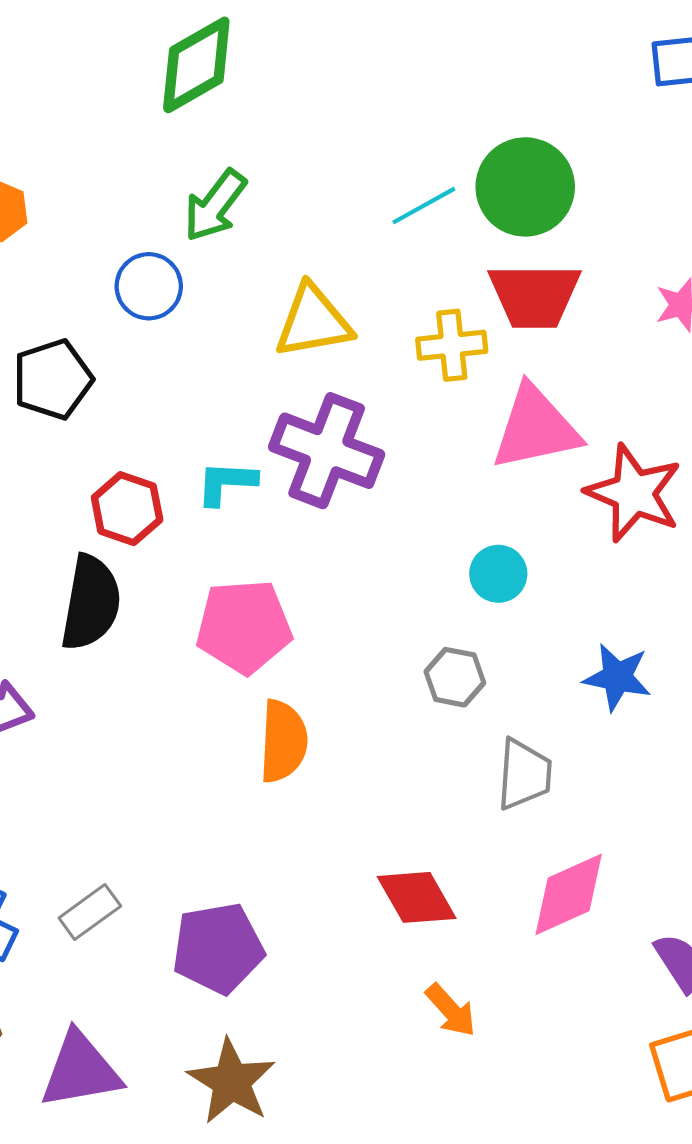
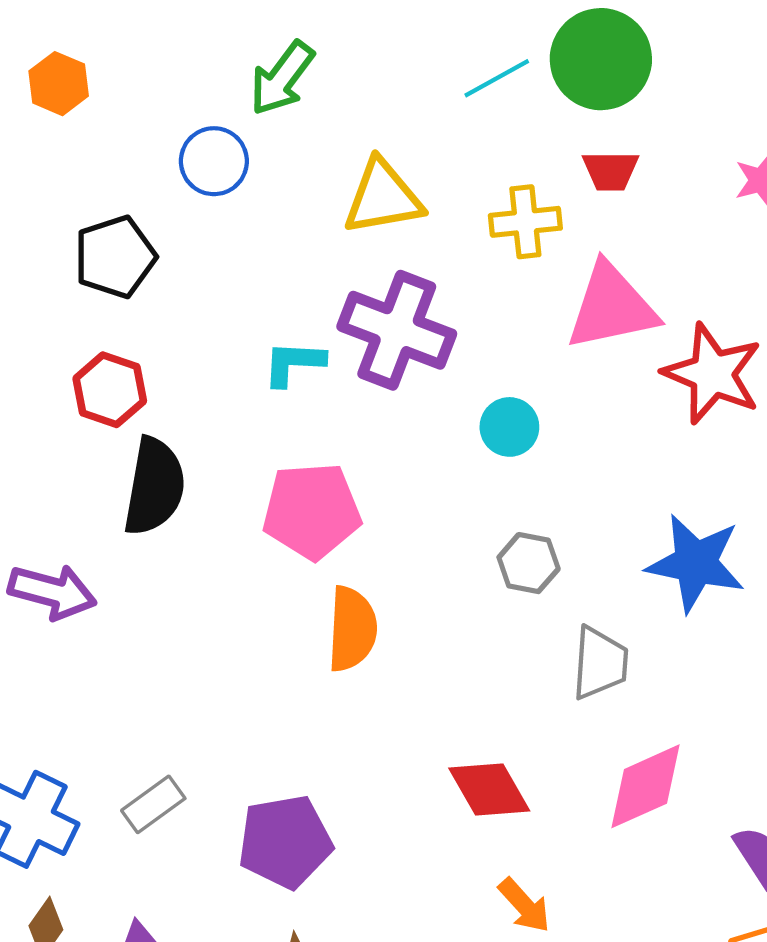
red trapezoid: (535, 296) -> (610, 171), size x0.6
red hexagon: (127, 509) -> (110, 390), moved
cyan circle: (498, 574) -> (509, 427), moved
blue star: (617, 677) -> (696, 563), size x1.4

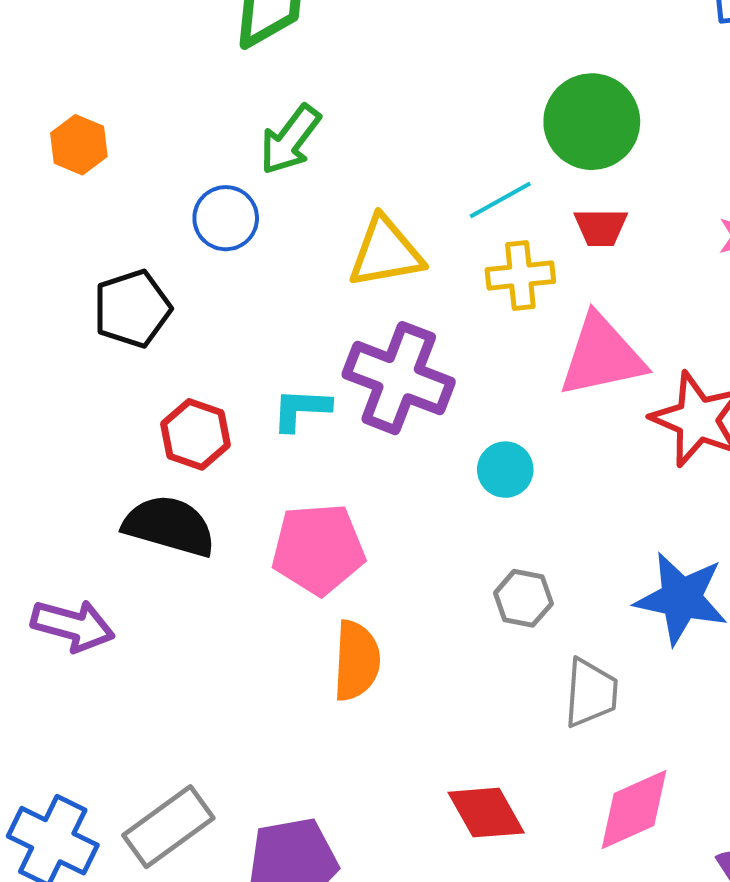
cyan line: (497, 78) -> (500, 200), moved
red hexagon: (110, 390) -> (196, 434), moved
black semicircle: (154, 487) -> (169, 526), turned -84
gray rectangle: (153, 804) -> (168, 827), size x1.5

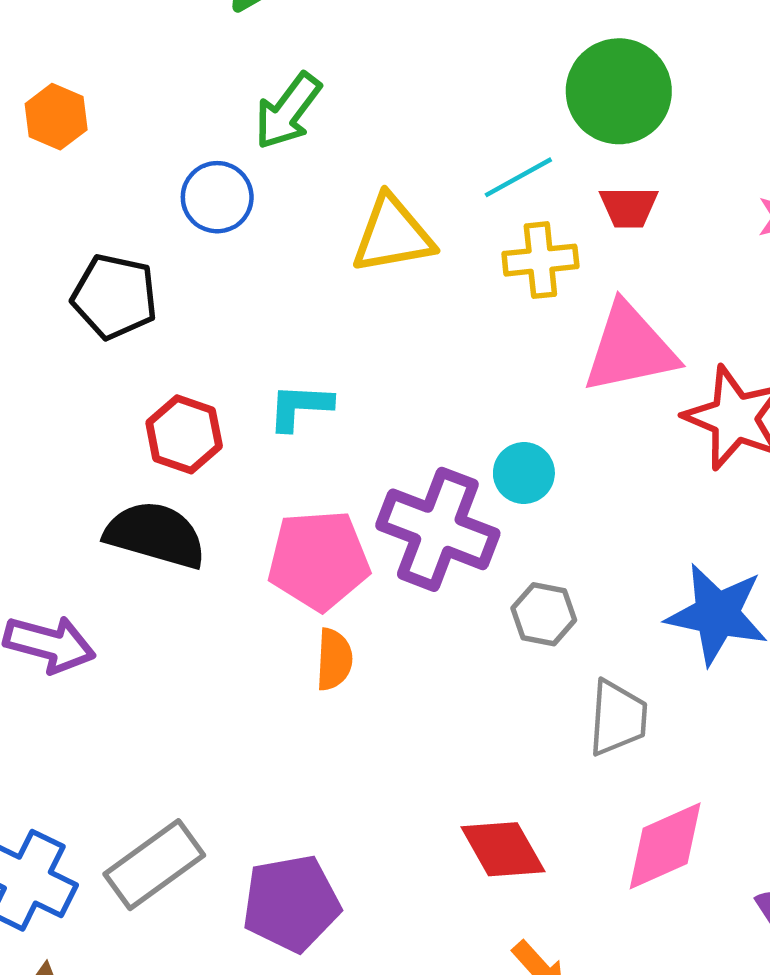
black pentagon: (132, 309) -> (115, 296), turned 30
purple cross: (399, 378) -> (438, 529), moved
orange semicircle: (356, 661) -> (334, 659), moved, size x0.7

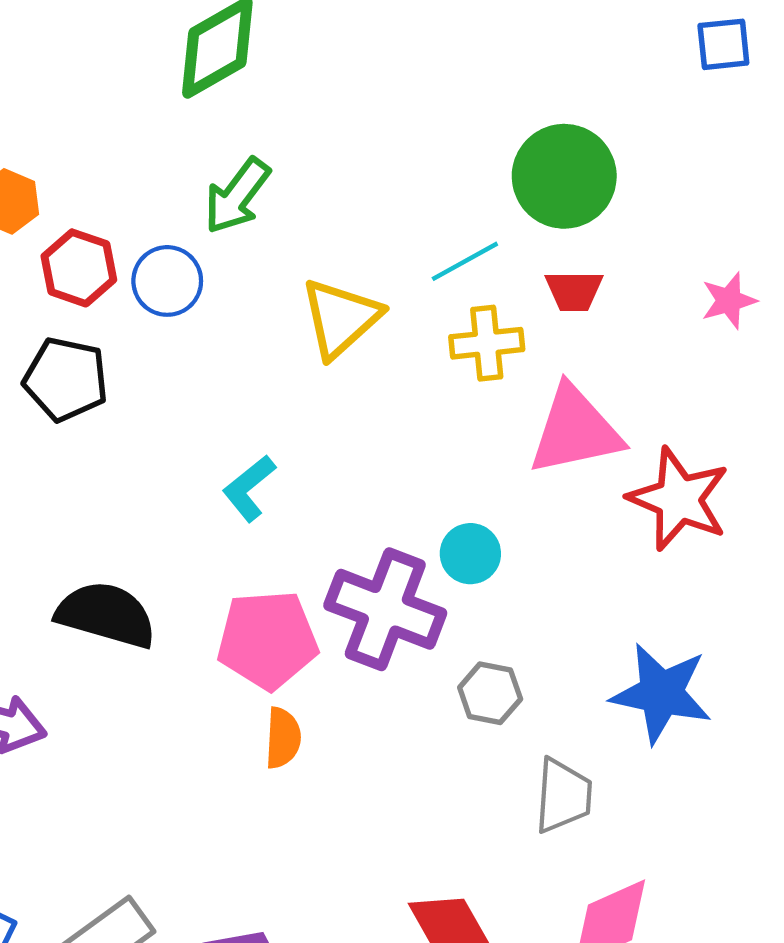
yellow triangle: (393, 235) -> (341, 318), turned -32
cyan L-shape: (300, 407) -> (249, 488), turned -42
red hexagon: (184, 434) -> (79, 268), moved

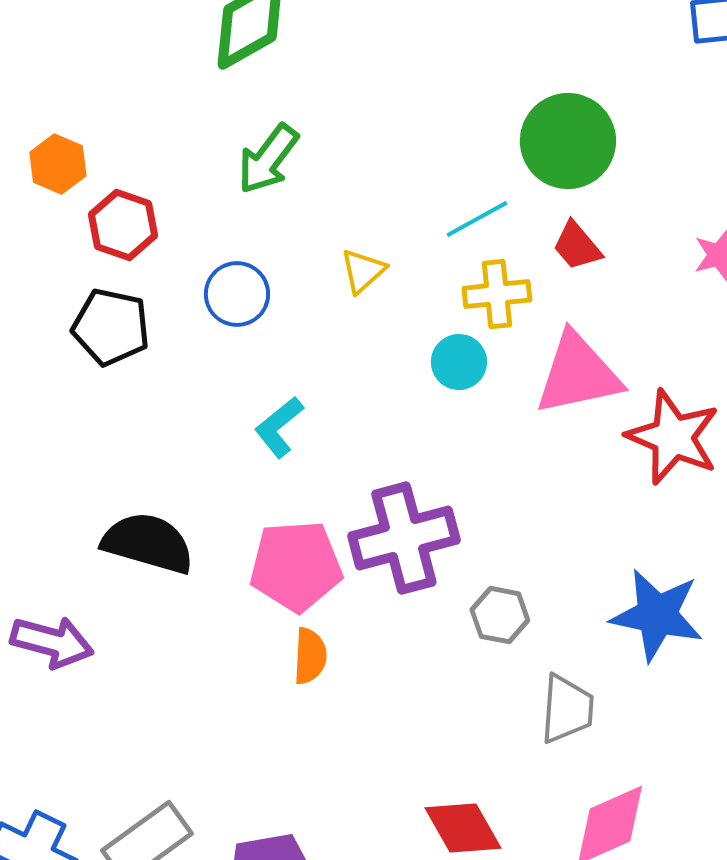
blue circle: (167, 281) -> (237, 294), moved
red trapezoid: (574, 291) -> (577, 246), turned 50
yellow triangle: (341, 318) -> (363, 271), size x0.6
cyan circle: (470, 554) -> (459, 362), moved
purple cross: (385, 609) -> (404, 538), turned -36

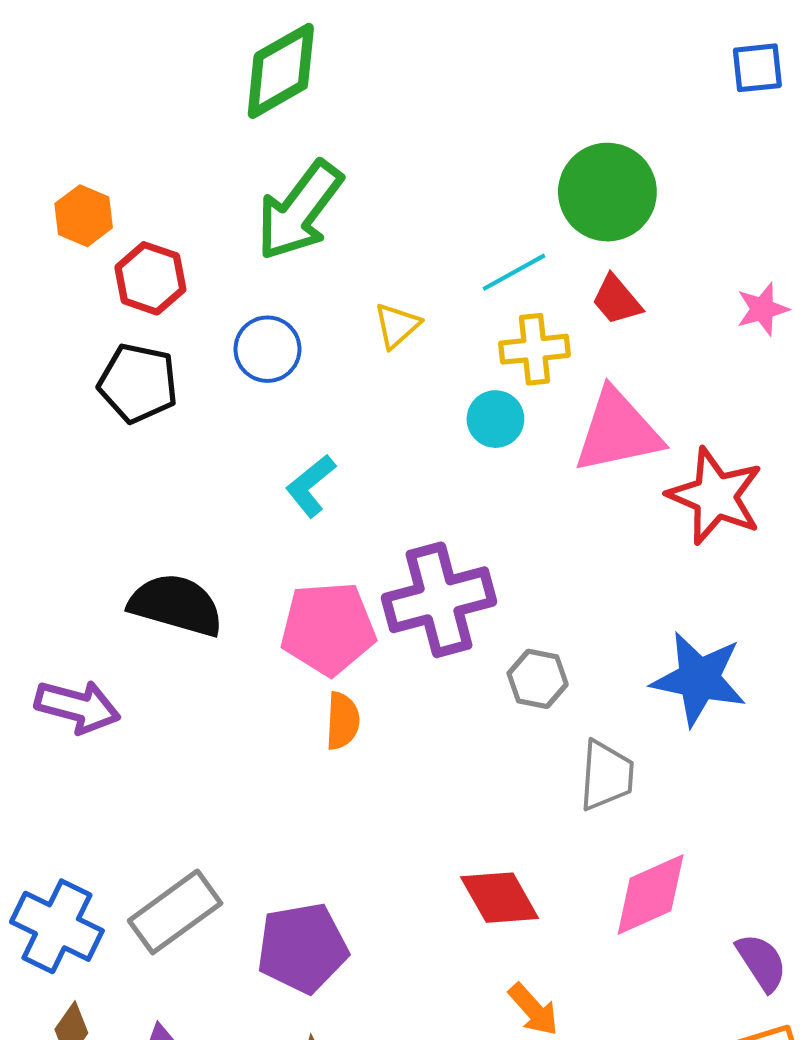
green arrow: (268, 159) -> (299, 211), size x1.4

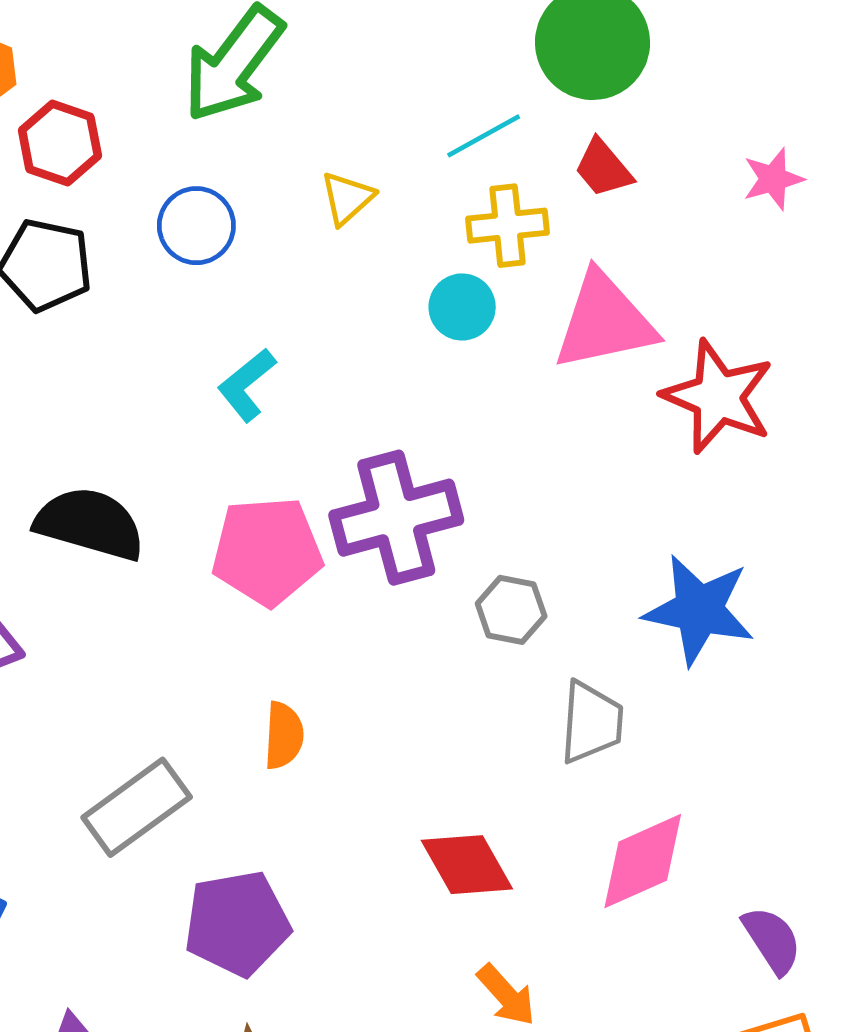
orange semicircle: (342, 721) -> (284, 735), moved
gray rectangle: (175, 912) -> (137, 807), moved

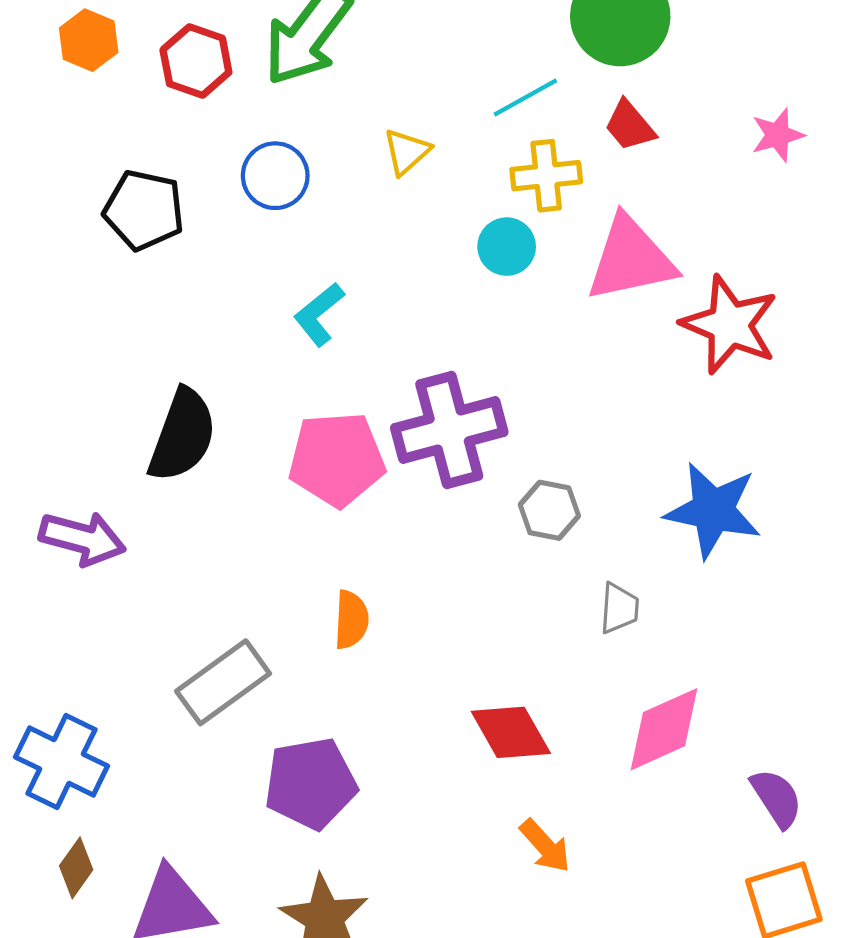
red hexagon: (60, 143) -> (196, 61), moved
black semicircle: (90, 524) -> (182, 435), turned 94
gray trapezoid: (591, 722) -> (619, 608), size x0.7

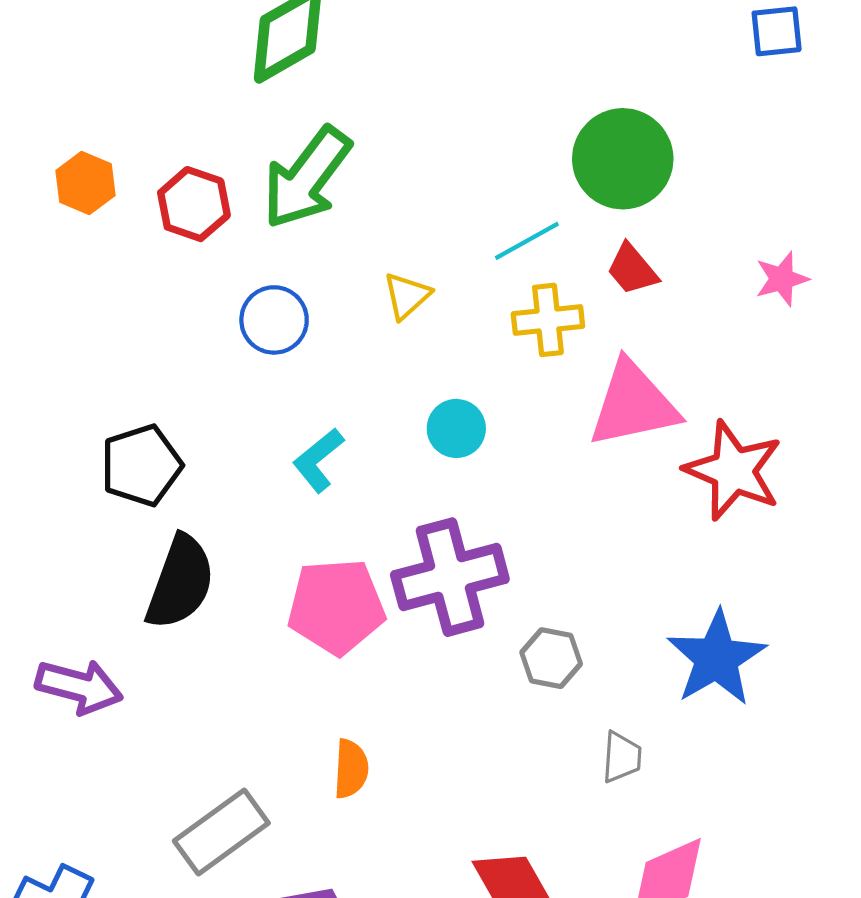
black pentagon: (144, 210) -> (141, 465), moved, turned -30
cyan circle: (507, 247) -> (456, 428), moved
blue star: (713, 510) -> (717, 658), turned 30

